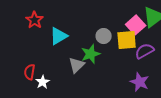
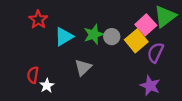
yellow square: (127, 40) -> (136, 41), turned -35
purple semicircle: (145, 51) -> (155, 53), turned -36
green star: (91, 54) -> (94, 34), moved

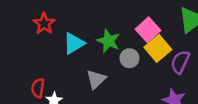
pink square: (146, 25) -> (148, 30), moved
green star: (94, 34) -> (108, 41), turned -30
gray circle: (112, 37) -> (129, 58), moved

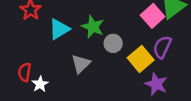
pink square: (148, 30) -> (153, 16), moved
yellow square: (158, 48) -> (141, 59), moved

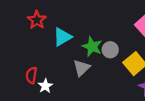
green star: (93, 27) -> (92, 47), moved

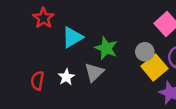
gray circle: (110, 50) -> (145, 52), moved
white star: (45, 86) -> (66, 77), moved

